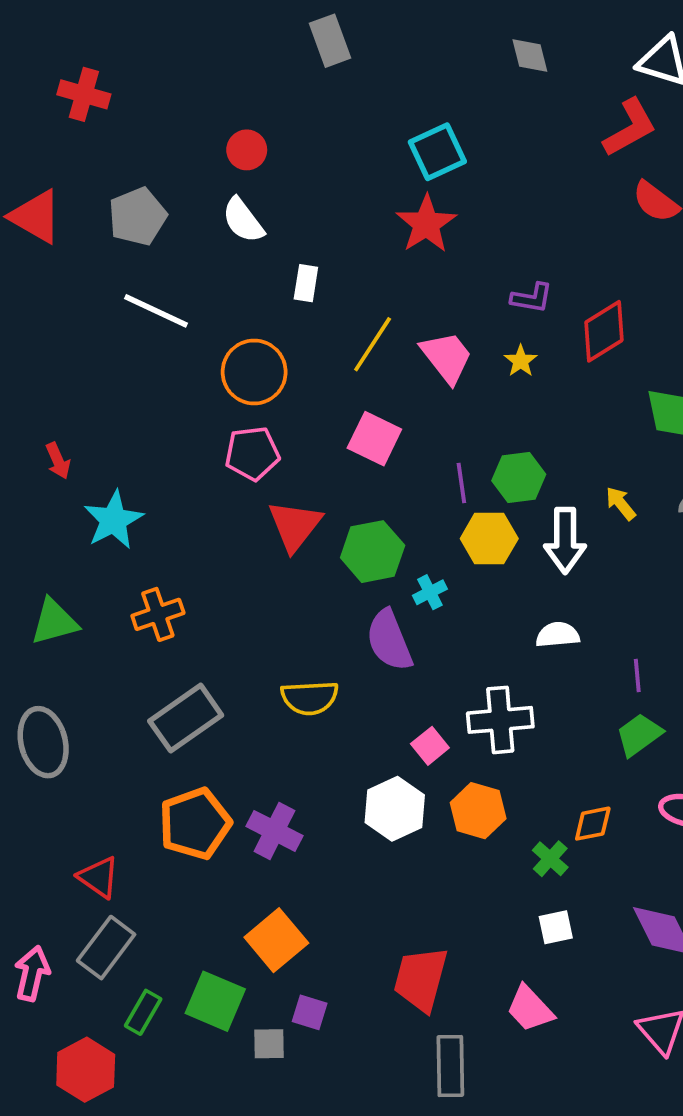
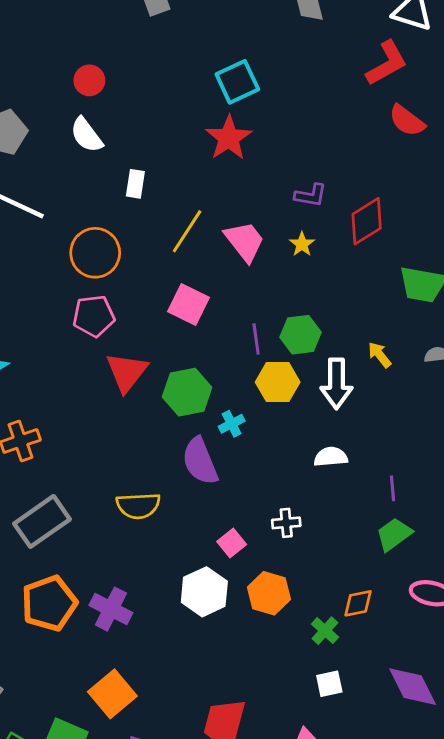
white cross: (500, 720) -> (286, 523), size x0.6

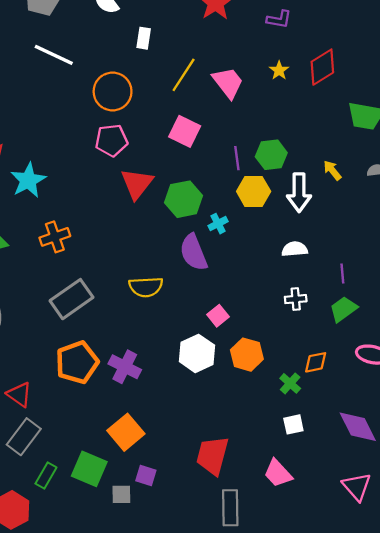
purple L-shape: (311, 195) -> (279, 19), moved
yellow star: (302, 244) -> (279, 70), moved
white cross: (286, 523) -> (296, 299), moved

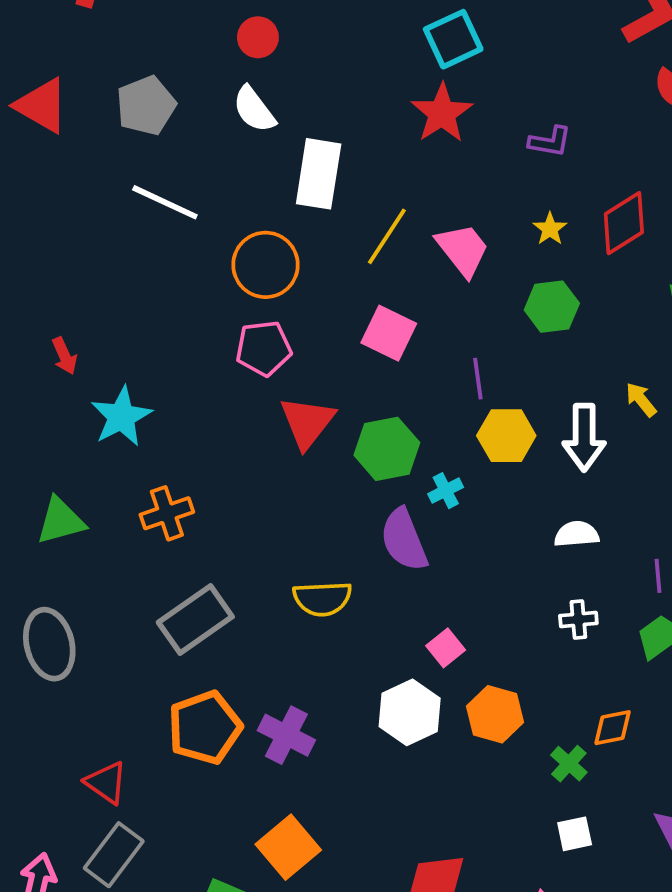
white rectangle: (144, 38) -> (319, 174), size x1.8
green hexagon: (271, 155) -> (552, 307), moved

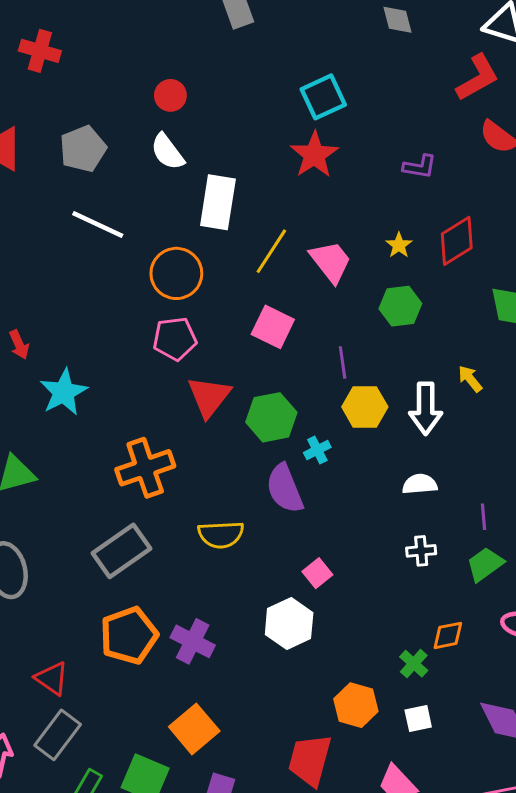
purple L-shape: (550, 142) -> (420, 167), moved
orange cross: (167, 513) -> (145, 468), moved, size x1.4
orange hexagon: (495, 714) -> (356, 705), moved

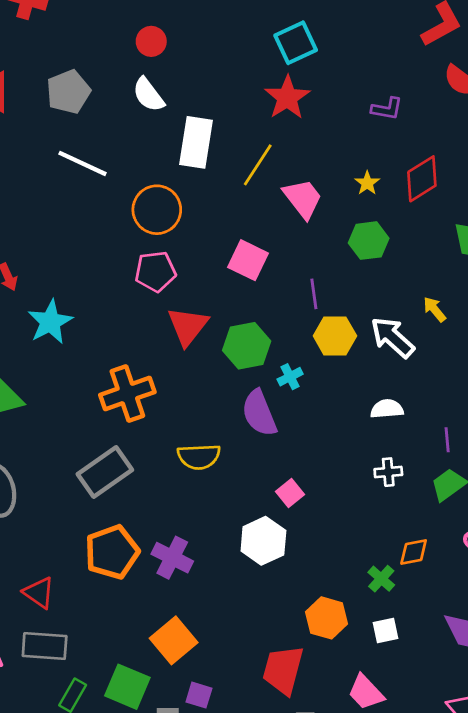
yellow line: (271, 251) -> (258, 165), moved
white arrow: (426, 408) -> (392, 337), turned 132
gray rectangle: (58, 735) -> (45, 646), turned 57

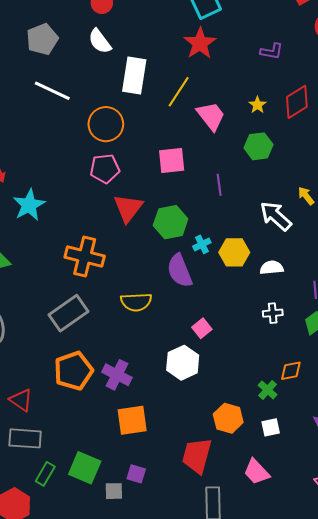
pink square: (248, 260) -> (172, 160), turned -32
yellow hexagon: (335, 336) -> (234, 252), moved
orange cross: (127, 393) -> (85, 257), turned 33
orange square: (174, 640) -> (132, 420), moved, turned 32

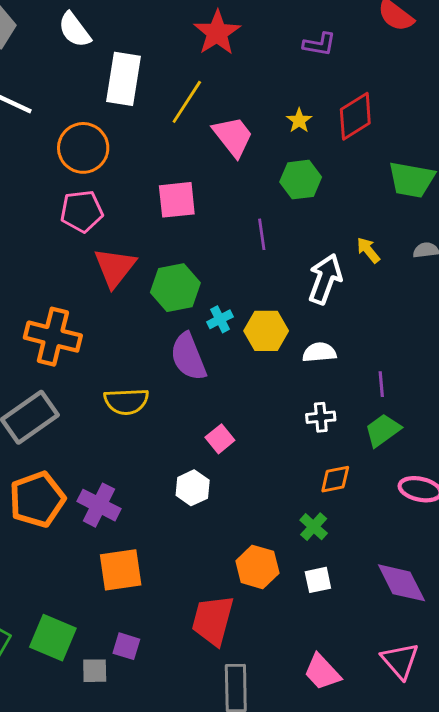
purple line: (219, 185) -> (262, 234), moved
white arrow: (276, 216) -> (325, 279), turned 68
white hexagon: (183, 363) -> (193, 488), size x0.7
orange diamond: (291, 371) -> (335, 479), moved
pink trapezoid: (256, 472) -> (322, 672), moved

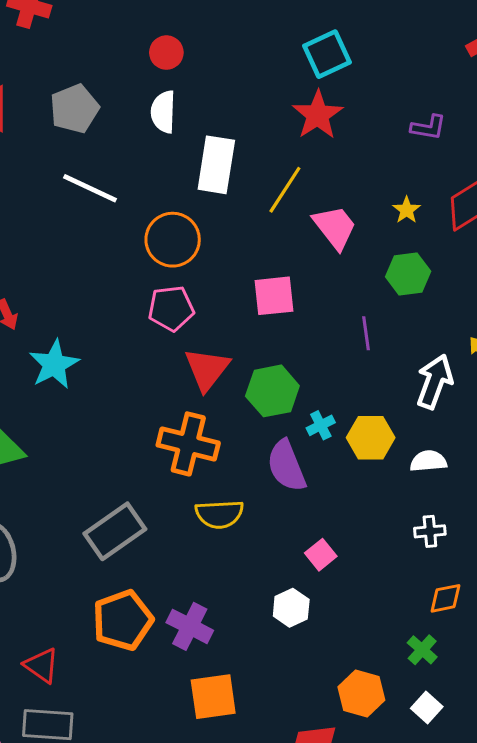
white semicircle: (75, 30) -> (163, 112), turned 39
orange cross: (53, 337) -> (188, 444), moved
white square: (318, 580) -> (427, 708), turned -36

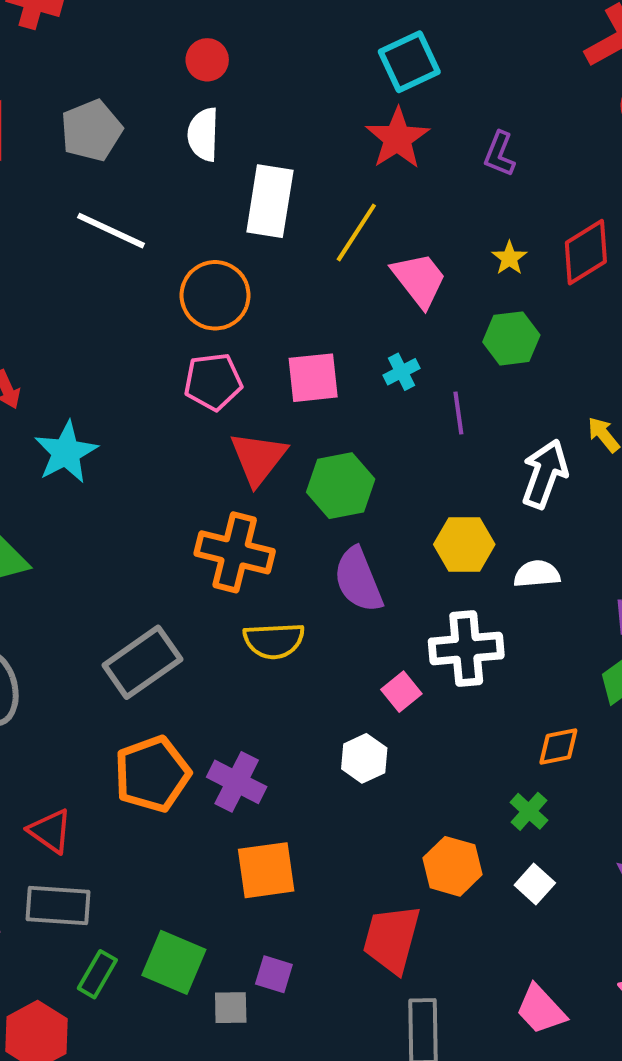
purple L-shape: (428, 127) -> (500, 154), moved, turned 102
pink square: (274, 296) -> (313, 378), moved
cyan cross: (321, 425) -> (401, 372), moved
white cross: (430, 531) -> (466, 648), moved, size x1.8

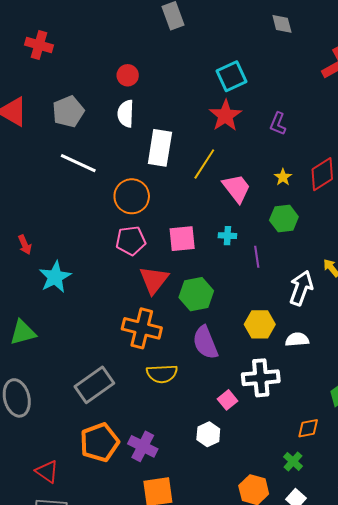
cyan cross: (401, 372) -> (227, 236), turned 30

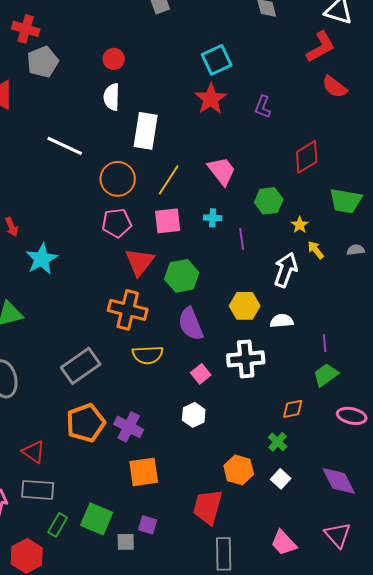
gray pentagon: (68, 112) -> (43, 62), moved
yellow line: (204, 164) -> (169, 180), moved
yellow star: (283, 177) -> (300, 225), moved
pink square: (227, 400) -> (201, 374), moved

